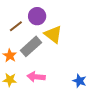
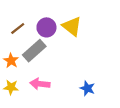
purple circle: (37, 16) -> (46, 27), moved
yellow triangle: (53, 34) -> (72, 26), moved

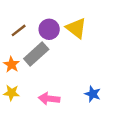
pink arrow: (40, 84) -> (49, 99), moved

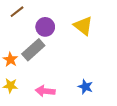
yellow triangle: (76, 28) -> (83, 26), moved
brown line: (19, 30) -> (17, 12), moved

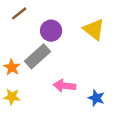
pink arrow: (45, 91) -> (64, 86), moved

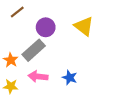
pink arrow: (64, 86) -> (38, 76), moved
blue star: (96, 98) -> (70, 78), moved

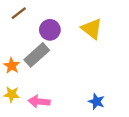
pink arrow: (38, 76) -> (39, 102), moved
blue star: (70, 78) -> (96, 102), moved

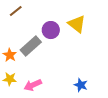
purple circle: (50, 30) -> (51, 30), moved
pink arrow: (39, 102) -> (33, 85), turned -30

